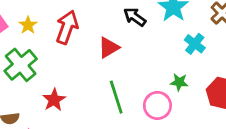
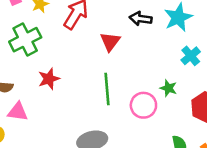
black arrow: (135, 17) -> (141, 19), turned -40
red triangle: (109, 48) -> (110, 42), turned -35

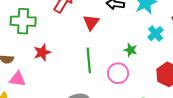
green cross: (25, 40) -> (23, 21), turned 30
green star: (168, 88) -> (130, 50), moved

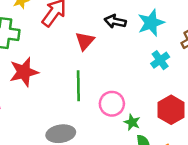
green star: (130, 50) -> (132, 122), moved
red star: (42, 52) -> (24, 72), size x1.4

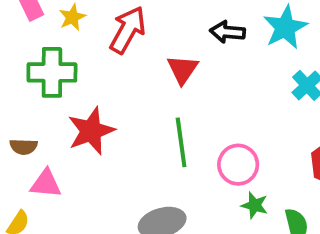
green star: (132, 122) -> (255, 205), moved

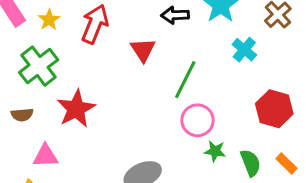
green cross: (52, 72) -> (39, 66), turned -30
green line: (181, 142) -> (185, 80), moved, turned 42
brown semicircle: (24, 147) -> (22, 115), moved

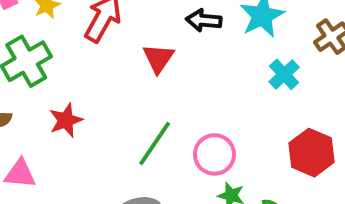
green line: (185, 80) -> (155, 143), moved
red star: (76, 109) -> (66, 120), size x0.7

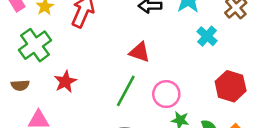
red triangle: (158, 58) -> (139, 52), moved, turned -40

